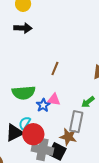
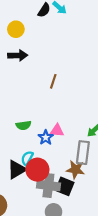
brown line: (55, 68) -> (53, 81), moved
green semicircle: (24, 93) -> (24, 125), size x0.6

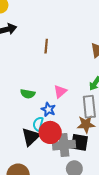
green semicircle: (24, 125) -> (28, 94), turned 32
pink triangle: (57, 130) -> (60, 91), turned -32
blue star: (46, 137) -> (48, 109), moved

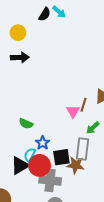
brown line: (46, 46) -> (84, 105), moved
pink triangle: (60, 91) -> (73, 111), moved, turned -32
black square: (79, 142) -> (61, 157), moved, turned -30

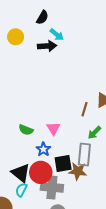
cyan arrow: (59, 12) -> (57, 35), moved
black arrow: (20, 57) -> (47, 46), moved
pink triangle: (73, 111) -> (53, 128), moved
cyan semicircle: (30, 155) -> (21, 190), moved
black triangle: (20, 166) -> (21, 173), turned -48

